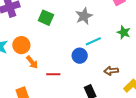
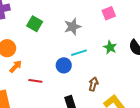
orange arrow: (32, 62) -> (16, 66), turned -104
brown arrow: (111, 71) -> (93, 84), turned 104

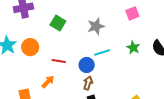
orange arrow: (16, 66) -> (48, 82), moved
red line: (35, 81) -> (59, 61), moved
brown arrow: (93, 84) -> (88, 83), moved

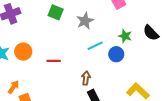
green square: (58, 23) -> (56, 12), moved
blue circle: (87, 65) -> (116, 54), moved
orange arrow: (48, 82) -> (13, 87), moved

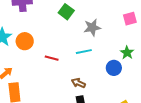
cyan line: (95, 46) -> (84, 52), moved
brown arrow: (86, 78) -> (78, 83), turned -88

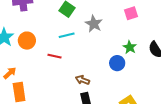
gray star: (92, 27) -> (94, 24), turned -30
cyan line: (84, 52) -> (67, 35), moved

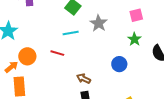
orange circle: (27, 41) -> (27, 56), moved
green star: (130, 47) -> (134, 39), moved

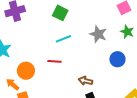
gray star: (99, 23) -> (98, 34), moved
orange arrow: (11, 67) -> (13, 84), turned -88

